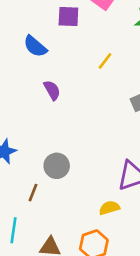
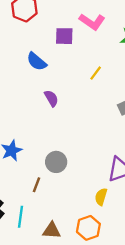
yellow semicircle: (109, 208) -> (101, 197), turned -56

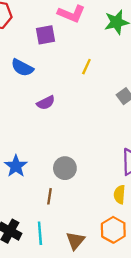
purple semicircle: (51, 98) -> (46, 103), turned 105
brown triangle: (52, 230) -> (75, 241), turned -42

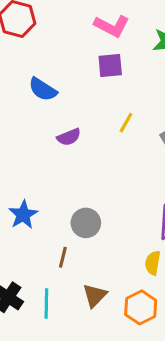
purple square: (45, 35) -> (110, 66), moved
yellow line: (86, 67) -> (126, 123), moved
brown triangle: (75, 241) -> (95, 295), moved

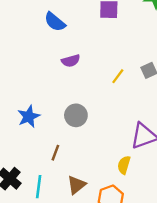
yellow line: (126, 123) -> (118, 76), moved
gray circle: (86, 223) -> (76, 115), moved

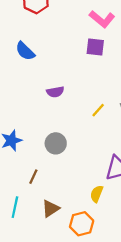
blue semicircle: (55, 22) -> (25, 51), moved

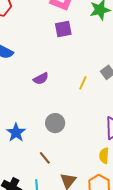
brown line: (33, 177) -> (45, 158), turned -48

